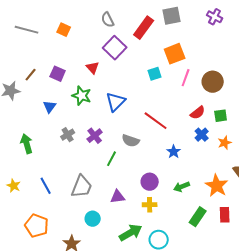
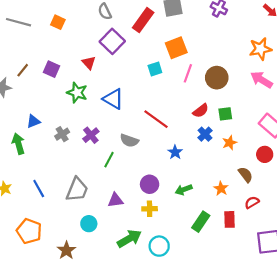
blue triangle: (116, 102) -> (113, 99), turned -45
blue triangle: (50, 107) -> (33, 121), moved, turned 32
orange star: (217, 186) -> (221, 188), size x0.6

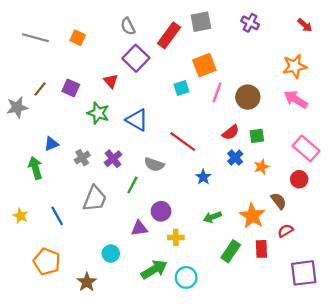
purple circle: (150, 184) -> (161, 211), moved
orange star: (221, 188) -> (252, 216), size x1.6
gray trapezoid: (77, 190) -> (95, 199), moved

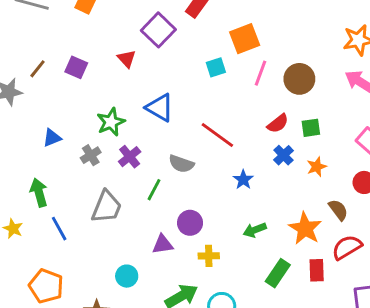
green star: (98, 113) -> (111, 122), moved, turned 30
green arrow: (35, 168) -> (39, 193), moved
red semicircle: (285, 231) -> (347, 247), size x1.5

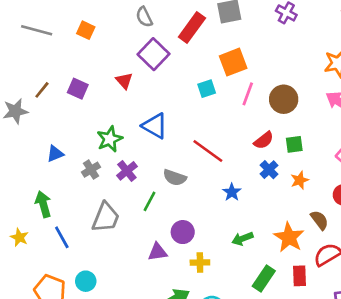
cyan circle: (127, 276) -> (86, 281), moved

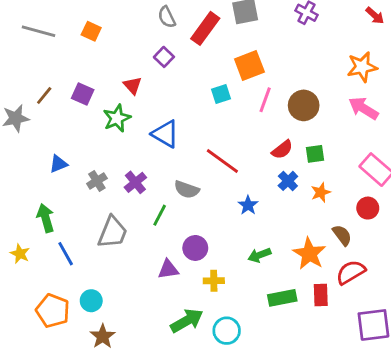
gray semicircle: (144, 17) -> (167, 17), moved
purple square: (153, 54) -> (164, 57), size x0.6
green star: (110, 139) -> (117, 118), moved
green rectangle: (264, 279) -> (282, 298), turned 45

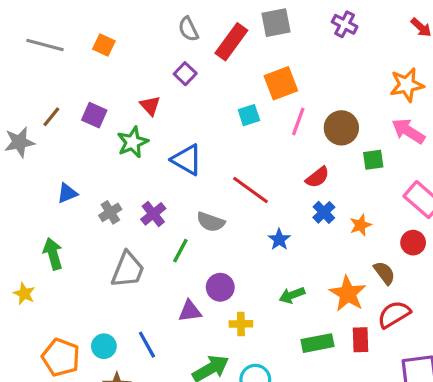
green square: (315, 154) -> (373, 160), moved
blue line: (66, 254) -> (147, 345), moved

